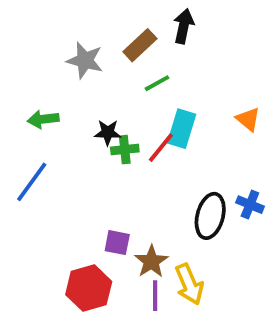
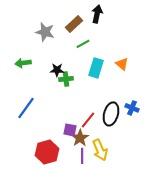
orange triangle: (248, 119) -> (122, 64), moved
red line: (161, 148) -> (88, 120), moved
blue line: (32, 182) -> (26, 108), moved
purple square: (117, 243) -> (70, 130), moved

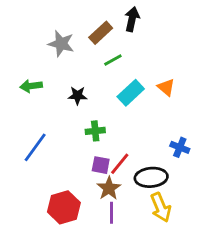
cyan rectangle: (96, 68) -> (131, 93), turned 30
green cross: (66, 79) -> (95, 131), moved
black ellipse: (111, 114) -> (151, 177), moved, turned 70
purple square: (70, 130) -> (101, 165), moved
yellow arrow: (100, 150) -> (161, 207), moved

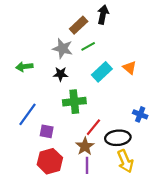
gray star: (61, 44) -> (63, 49), moved
green cross: (95, 131) -> (74, 102), size x1.5
purple square: (101, 165) -> (47, 131), moved

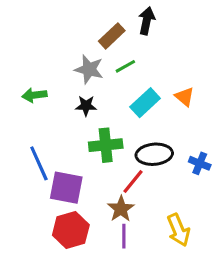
blue line: (28, 114) -> (39, 163), turned -60
purple square: (47, 131) -> (66, 188), size x1.6
black ellipse: (118, 138) -> (154, 154), moved

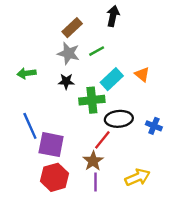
brown rectangle: (112, 36) -> (72, 28), moved
green cross: (106, 145) -> (92, 100), moved
yellow arrow: (178, 230) -> (138, 177), turned -90

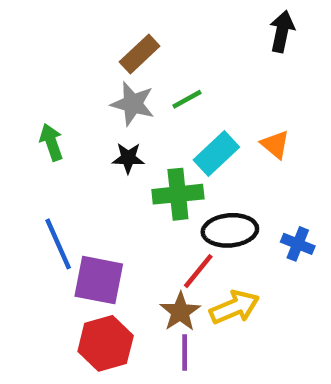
black arrow: (113, 16) -> (282, 31), moved
green arrow: (26, 73) -> (51, 142), turned 78
yellow arrow: (138, 177) -> (234, 307), moved

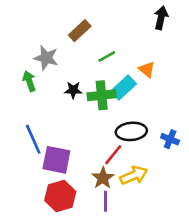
gray star: (133, 104) -> (46, 58), moved
orange triangle: (275, 144) -> (147, 69), moved
green cross: (178, 194) -> (102, 95), moved

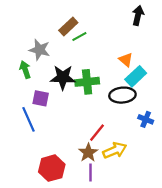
green line: (107, 57) -> (79, 36), moved
cyan rectangle: (124, 88) -> (136, 76), moved
black star: (73, 90) -> (63, 77), size x1.6
black ellipse: (131, 131) -> (122, 95), moved
purple square: (56, 160) -> (41, 98), moved, size x0.7

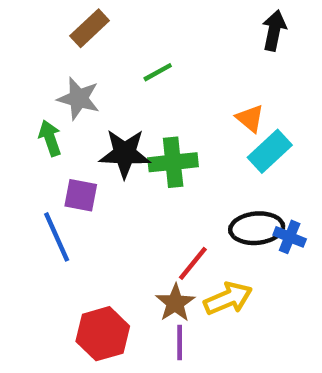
brown rectangle: (68, 27) -> (90, 28), moved
black ellipse: (122, 95) -> (257, 228), moved

